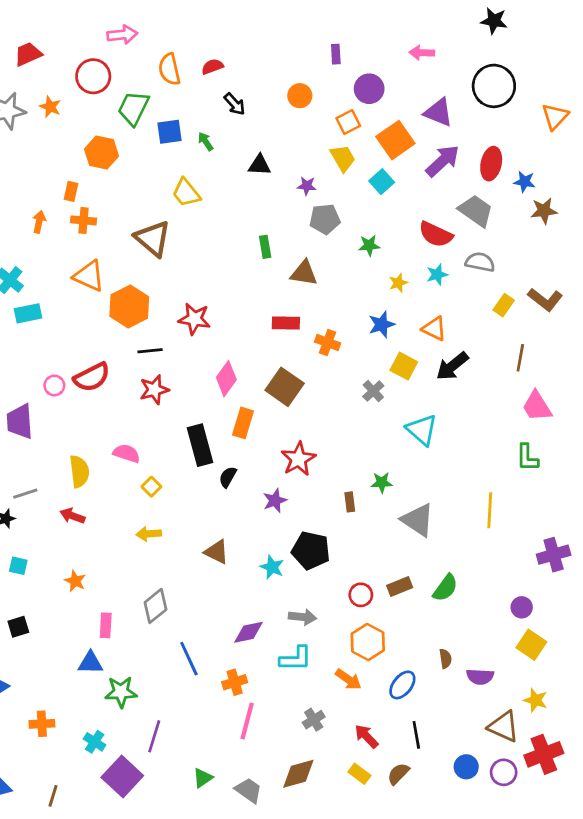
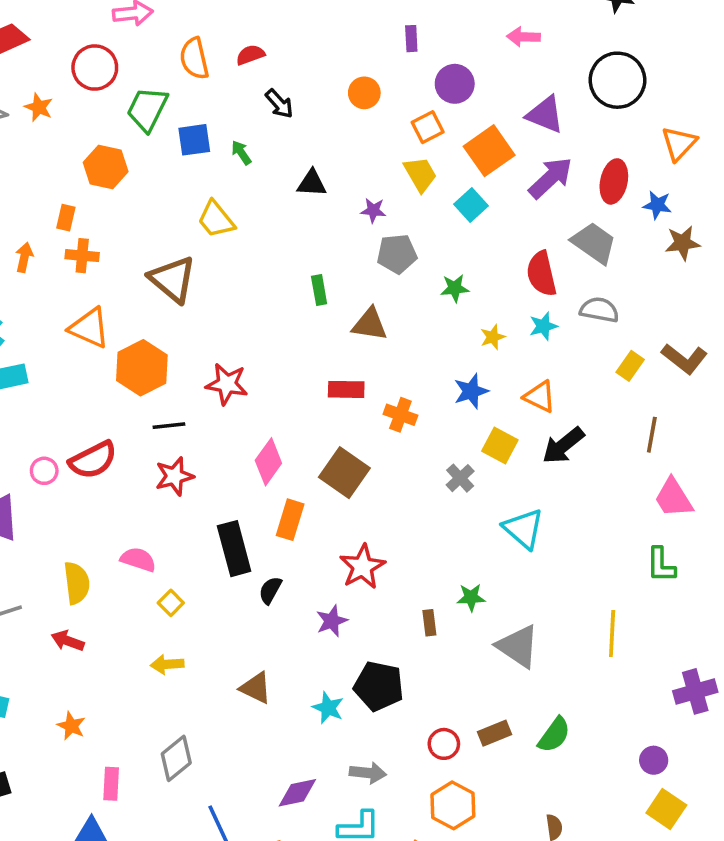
orange triangle: (555, 116) -> (679, 143), moved
red semicircle: (436, 234) -> (542, 274), turned 52

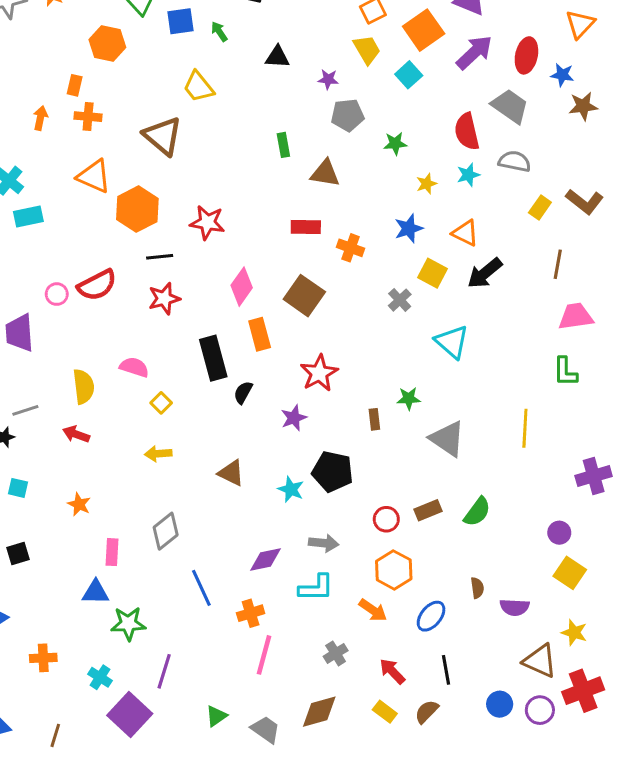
pink trapezoid: (674, 498) -> (576, 316), turned 114
orange rectangle: (290, 520) -> (260, 334), turned -32

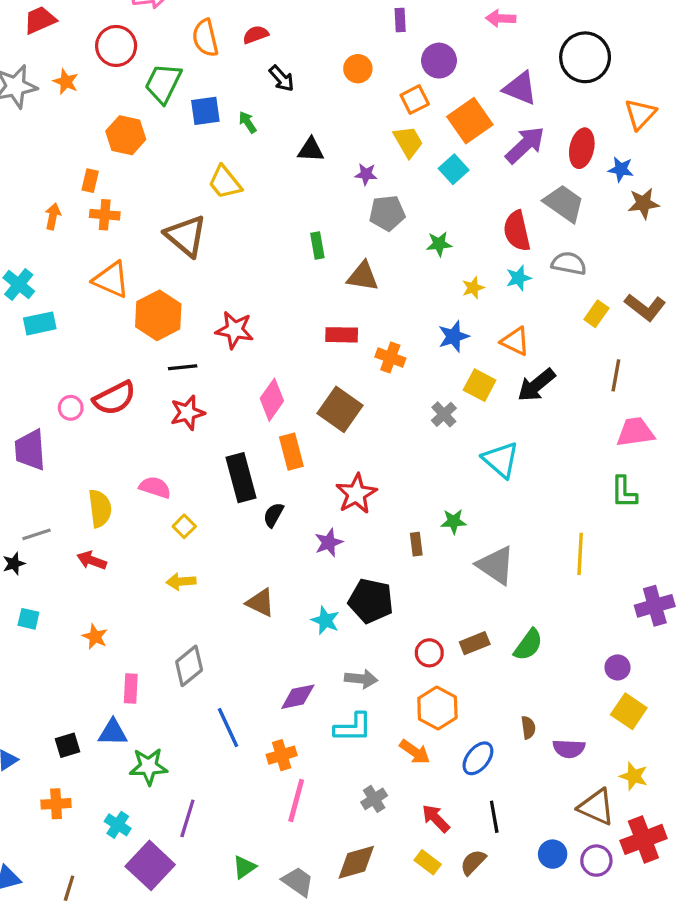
black square: (18, 554) -> (67, 745), moved

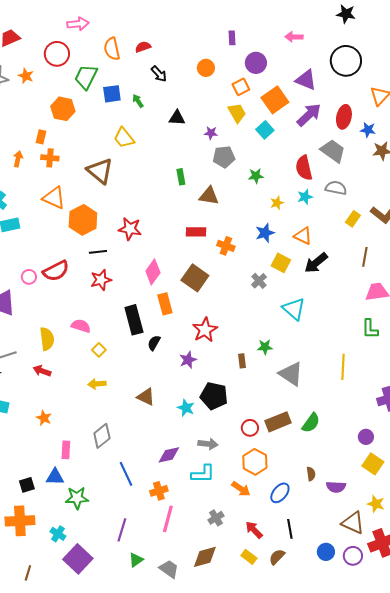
brown rectangle: (475, 643) -> (278, 422), size x1.4
orange cross: (56, 804) -> (20, 521), size x1.6
purple line: (187, 818) -> (122, 530), moved

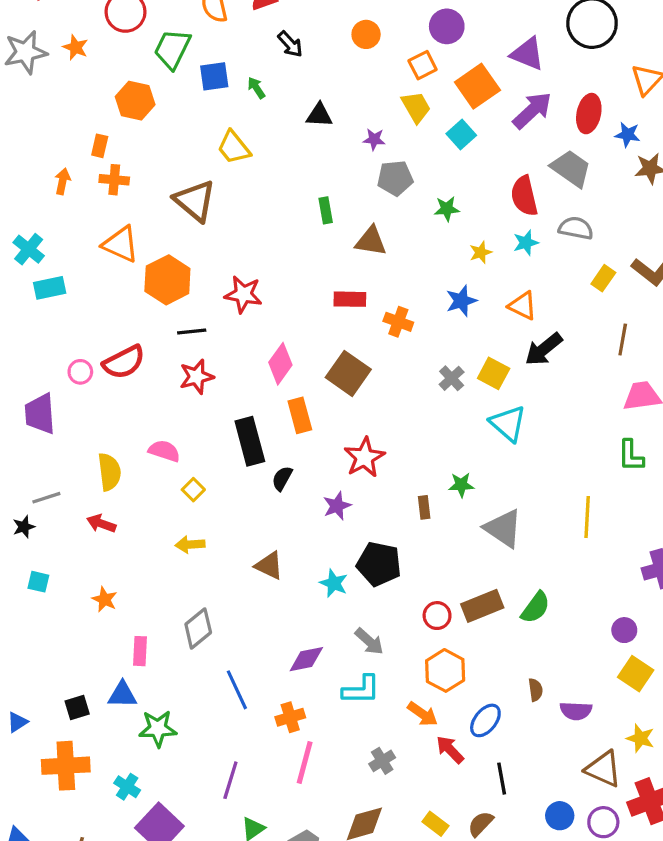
yellow square: (281, 263) -> (494, 373), moved
gray arrow: (208, 444) -> (369, 641), turned 36
red arrow: (254, 530) -> (450, 750), moved

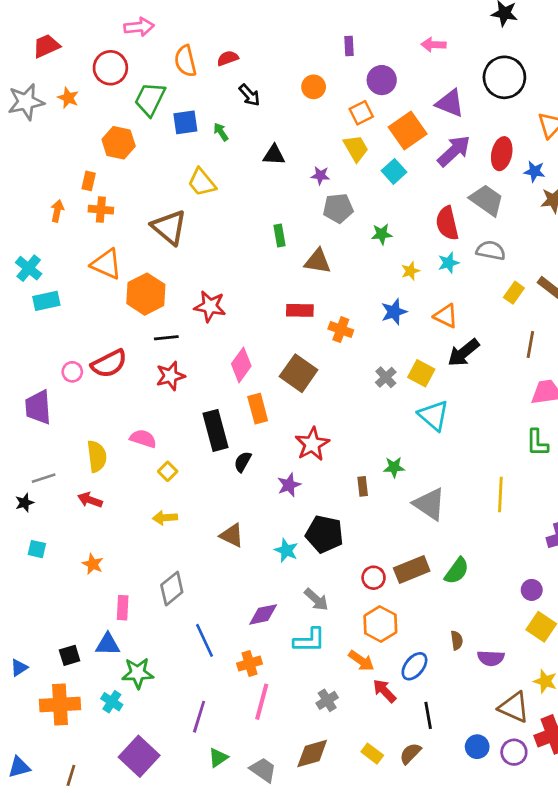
cyan cross: (127, 787) -> (112, 702), moved

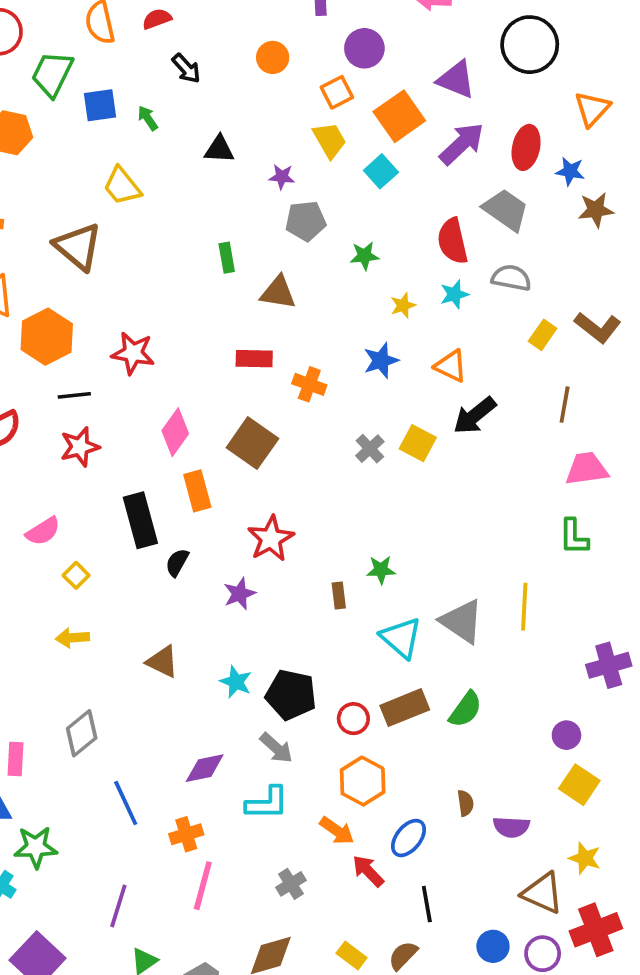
cyan triangle: (434, 415) -> (401, 638), moved
pink semicircle: (143, 439) -> (43, 531), turned 130
gray triangle: (429, 504) -> (462, 621), moved
black pentagon: (324, 534) -> (291, 695), moved

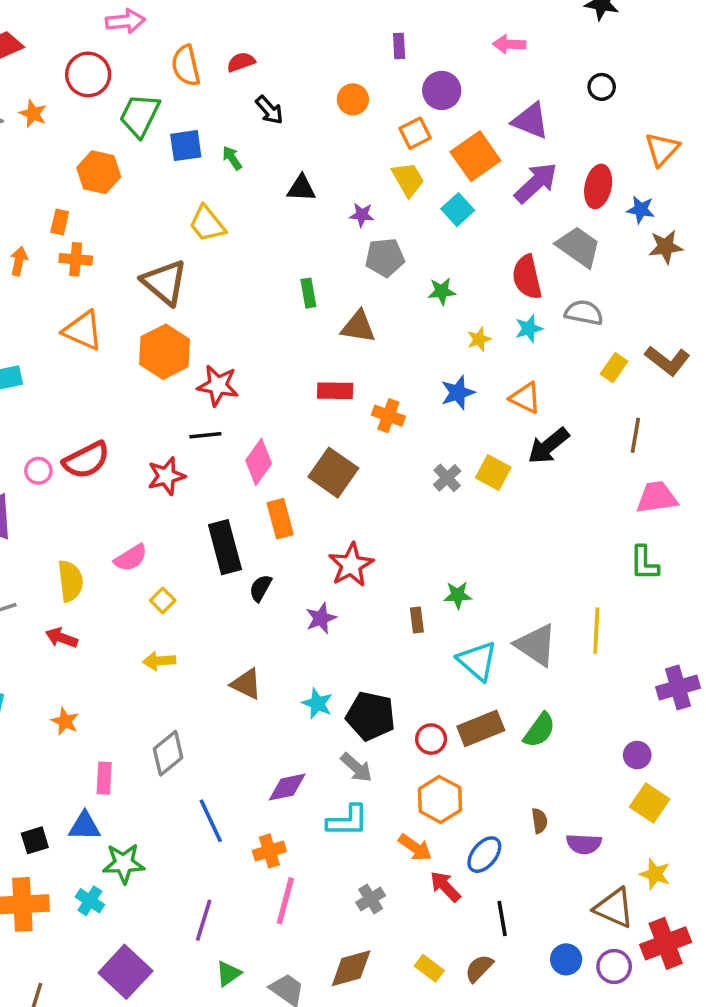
black circle: (530, 45) -> (602, 87), size x0.5
orange hexagon: (47, 337) -> (165, 352), moved
black line: (74, 395) -> (205, 435), moved

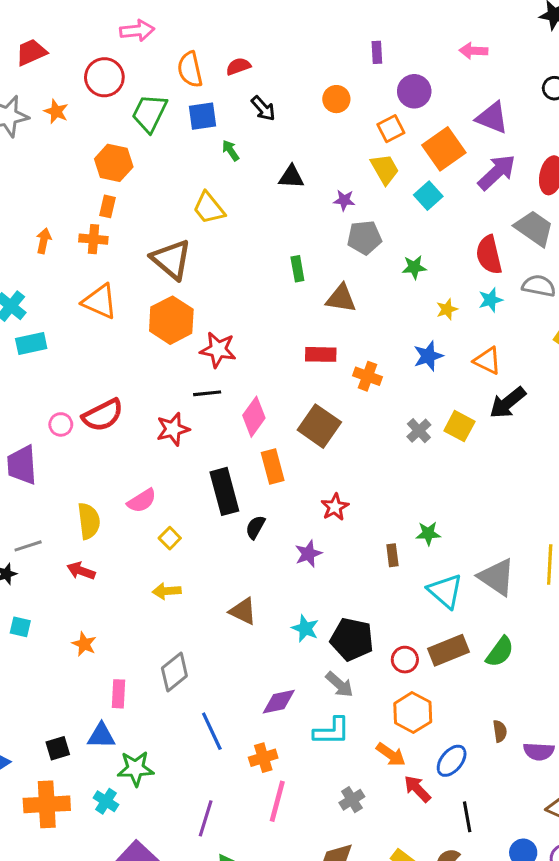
blue square: (186, 146) -> (202, 116), moved
orange rectangle: (60, 222) -> (107, 206), moved
red star: (351, 565) -> (335, 507), size x0.7

